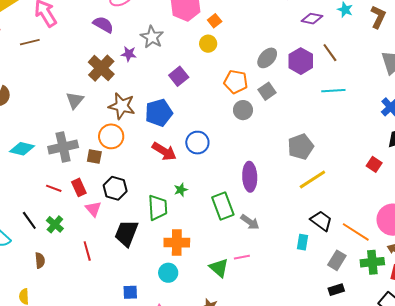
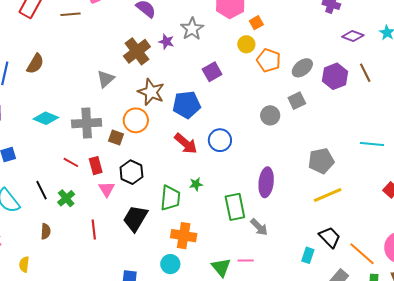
orange pentagon: (236, 82) -> (269, 60), moved
cyan line: (333, 91) -> (372, 144), moved

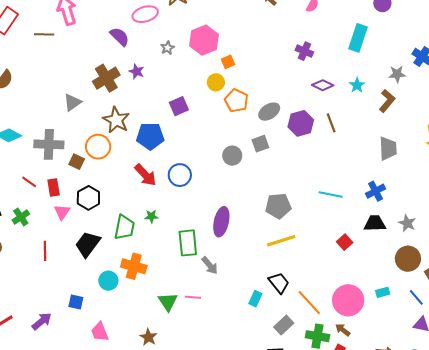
gray star: (192, 29) -> (167, 48), moved, size x0.6
cyan circle: (170, 264) -> (108, 281), moved

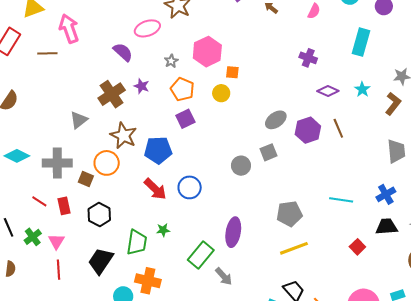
orange square: (228, 62) -> (232, 72), turned 32
orange pentagon: (236, 101) -> (182, 89), moved
pink triangle: (62, 212) -> (56, 241), moved
green rectangle: (188, 243) -> (201, 255), turned 48

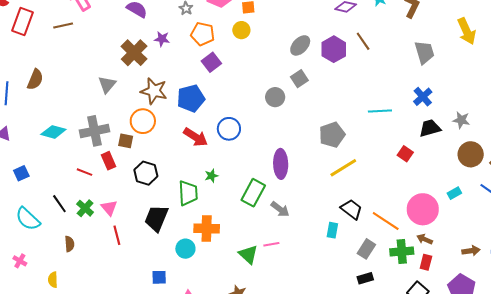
red rectangle: (64, 206) -> (109, 161), moved

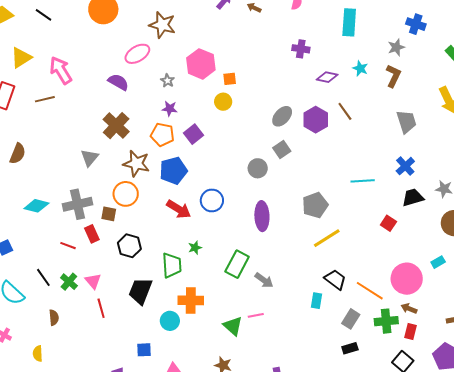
orange pentagon: (203, 34) -> (162, 135), moved
purple star: (162, 39) -> (170, 109), moved
purple ellipse: (281, 164) -> (262, 216), moved

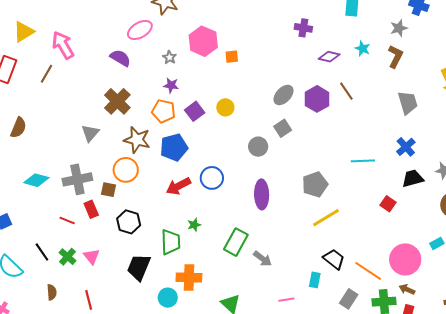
brown line: (45, 99) -> (47, 74), turned -48
yellow circle: (223, 102) -> (225, 107), moved
red arrow: (179, 209) -> (178, 186), turned 120
red line: (101, 308) -> (89, 300), moved
pink line: (256, 315) -> (286, 300), moved

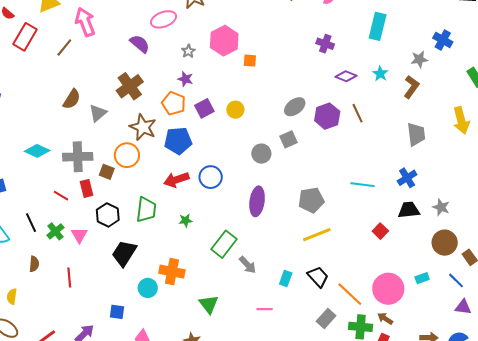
brown semicircle: (18, 128) -> (72, 99), moved
black hexagon: (129, 222) -> (108, 215), moved
green trapezoid: (171, 242) -> (146, 210), moved
cyan rectangle: (315, 280) -> (286, 279), moved

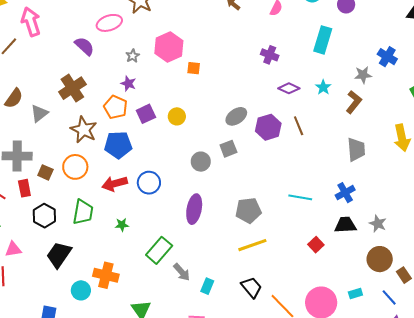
orange circle: (127, 155) -> (75, 167), moved
pink triangle: (79, 235) -> (13, 249), moved, turned 48
cyan rectangle: (286, 279) -> (207, 286), moved

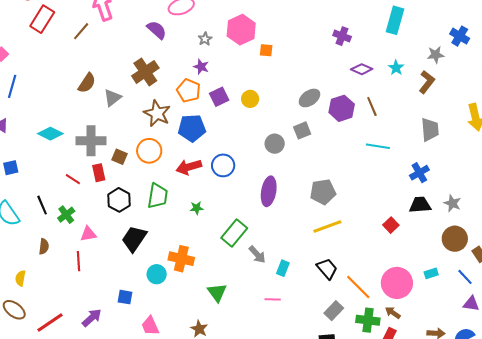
cyan line: (300, 197) -> (378, 146), moved

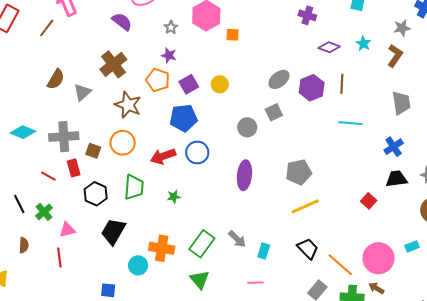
brown line: (372, 106) -> (342, 84), turned 30
blue pentagon: (192, 128) -> (184, 118), moved
green rectangle: (234, 233) -> (202, 244), moved

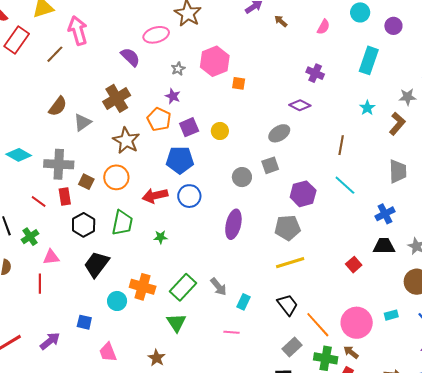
purple diamond: (329, 47) -> (300, 105), moved
purple hexagon: (312, 88) -> (303, 194), moved
cyan line: (350, 123) -> (345, 185), turned 30

